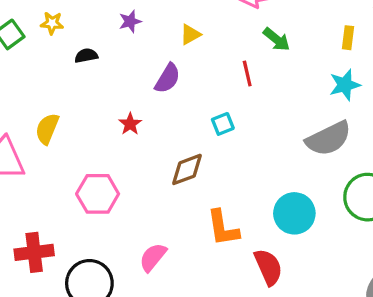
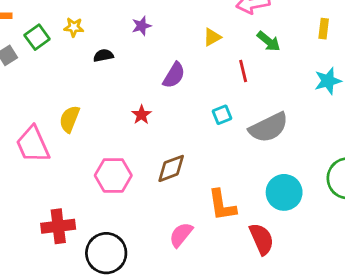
yellow triangle: (190, 34) -> (212, 37), moved
yellow rectangle: (348, 38) -> (324, 29), moved
gray semicircle: (329, 139) -> (269, 127), moved
brown diamond: (187, 169) -> (171, 168), moved
pink semicircle: (153, 257) -> (181, 235), moved

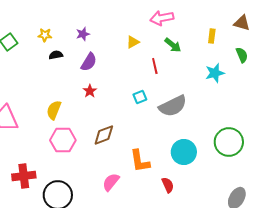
yellow star: (74, 27) -> (45, 35), moved
purple semicircle: (174, 75) -> (89, 62), moved
red star: (141, 115) -> (90, 91), moved
yellow semicircle: (69, 119) -> (54, 110), moved
red semicircle: (262, 239) -> (168, 185), size x0.7

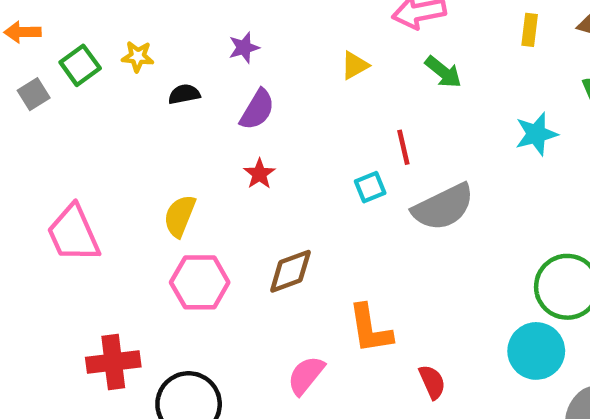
yellow star: (45, 35) -> (138, 56), moved
yellow rectangle: (212, 36) -> (530, 30), moved
red line: (155, 66) -> (403, 147), moved
cyan circle: (184, 152) -> (536, 351), moved

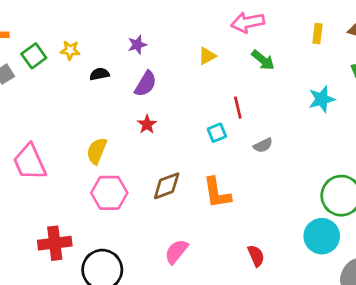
gray semicircle: (443, 207) -> (263, 145), size x0.5
orange L-shape: (370, 329) -> (217, 193), moved

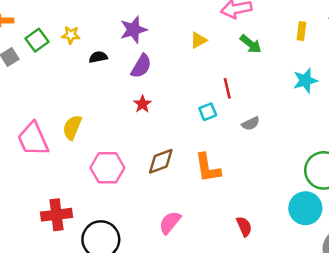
yellow rectangle: (318, 33) -> (301, 31), moved
purple star: (137, 45) -> (133, 30), size x1.5
yellow semicircle: (97, 151) -> (72, 127), moved

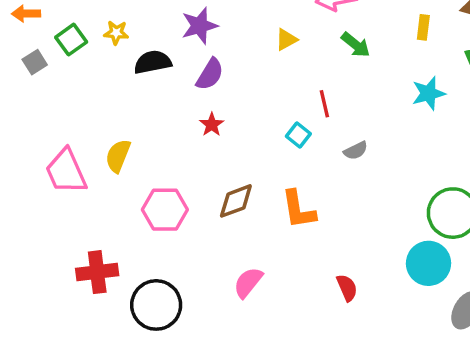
black semicircle: (98, 57) -> (153, 62), size x1.5
cyan square: (208, 112) -> (298, 135), turned -30

